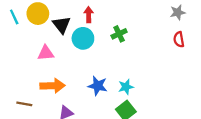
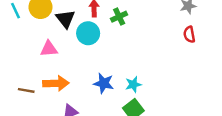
green cross: (119, 34) -> (119, 17), moved
brown line: (24, 104) -> (26, 90), moved

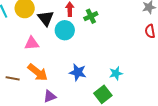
orange arrow: (56, 83) -> (38, 72), turned 40
cyan star: (133, 84) -> (116, 73), moved

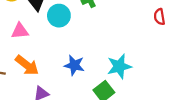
cyan star: (116, 73) -> (119, 66), size x1.5

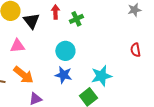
cyan circle: (59, 16) -> (65, 51), moved
red semicircle: (159, 17) -> (135, 50), moved

